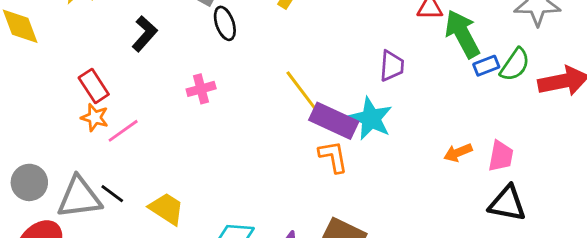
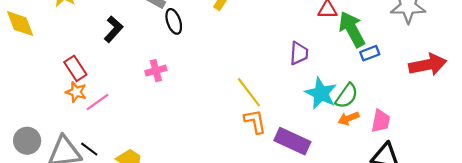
green semicircle: (515, 65) -> (347, 96), moved
yellow line: (301, 90) -> (249, 92), moved
cyan star: (371, 118) -> (321, 93), moved
purple rectangle: (334, 121) -> (292, 141), moved

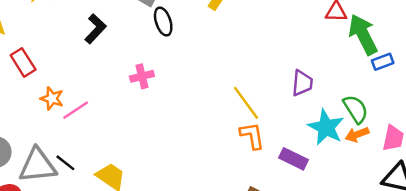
purple trapezoid: (299, 53) -> (302, 83), moved
red rectangle: (75, 68) -> (23, 62), moved
cyan star: (321, 93) -> (326, 127), moved
green semicircle: (347, 96) -> (356, 109), turned -68
purple rectangle: (292, 141) -> (294, 159), size x0.7

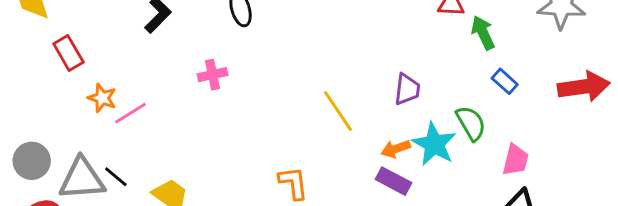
green arrow: (363, 35) -> (483, 33), size x0.7
blue rectangle: (383, 62) -> (505, 81), moved, turned 60
orange arrow: (357, 134) -> (396, 149), moved
orange L-shape: (252, 136) -> (293, 183), moved

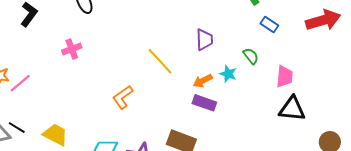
green semicircle: (471, 123) -> (251, 56), size x0.7
cyan star: (434, 144) -> (228, 74), size x0.6
orange L-shape: (293, 183) -> (123, 97), moved, turned -110

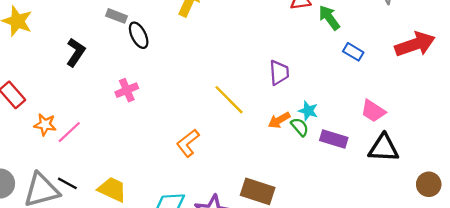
green semicircle: (251, 56) -> (300, 127), moved
pink trapezoid: (285, 76) -> (373, 111), turned 120
purple rectangle: (204, 103) -> (334, 139), moved

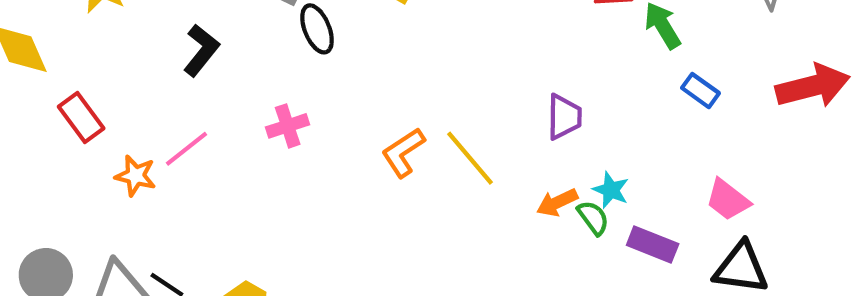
pink line: (69, 132) -> (186, 149), moved
orange L-shape: (188, 143) -> (403, 152), moved

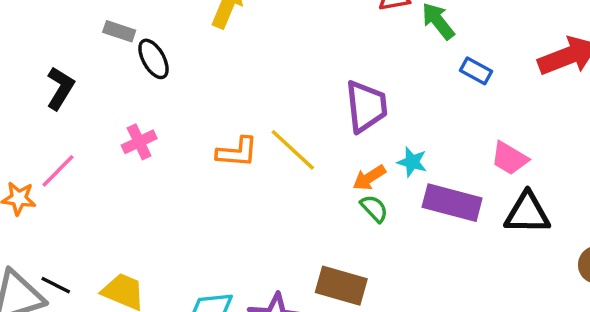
purple trapezoid: (564, 117) -> (366, 106), size x1.4
orange L-shape: (403, 152) -> (237, 152), turned -135
green semicircle: (593, 218) -> (374, 208), moved
purple rectangle: (653, 244) -> (452, 203), size x1.4

